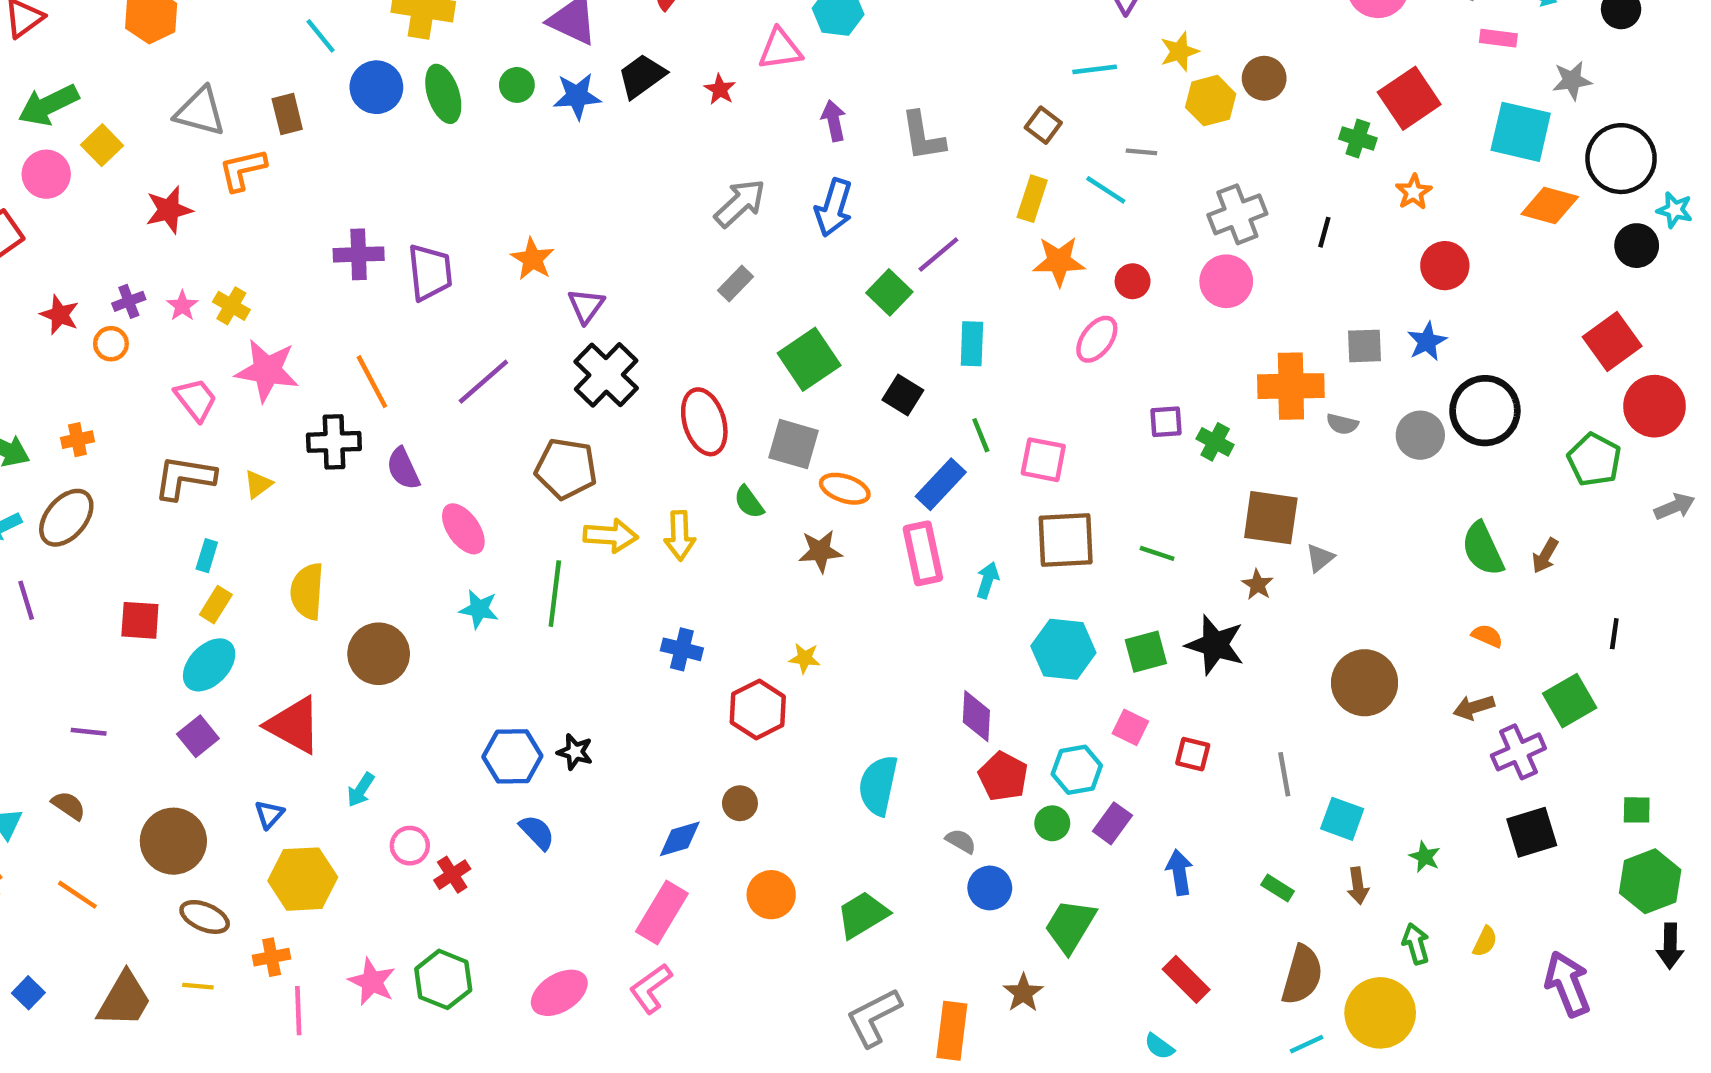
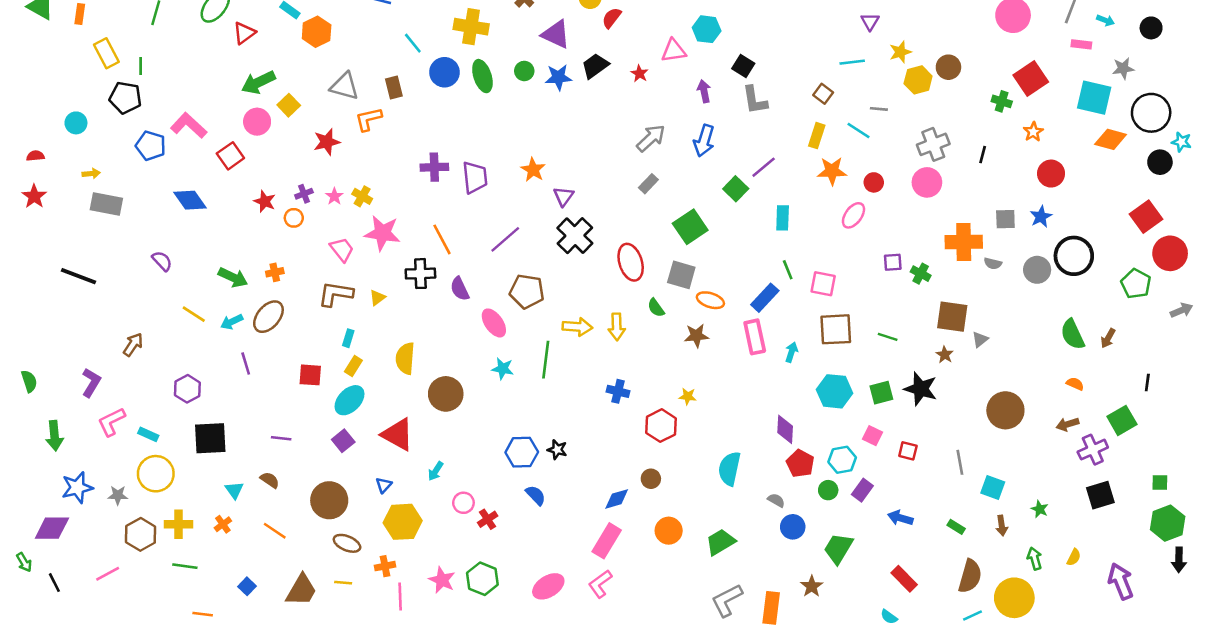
black square: (903, 395) -> (743, 66), moved
brown pentagon: (566, 469) -> (527, 291), moved
blue arrow: (1179, 872) -> (900, 518), turned -65

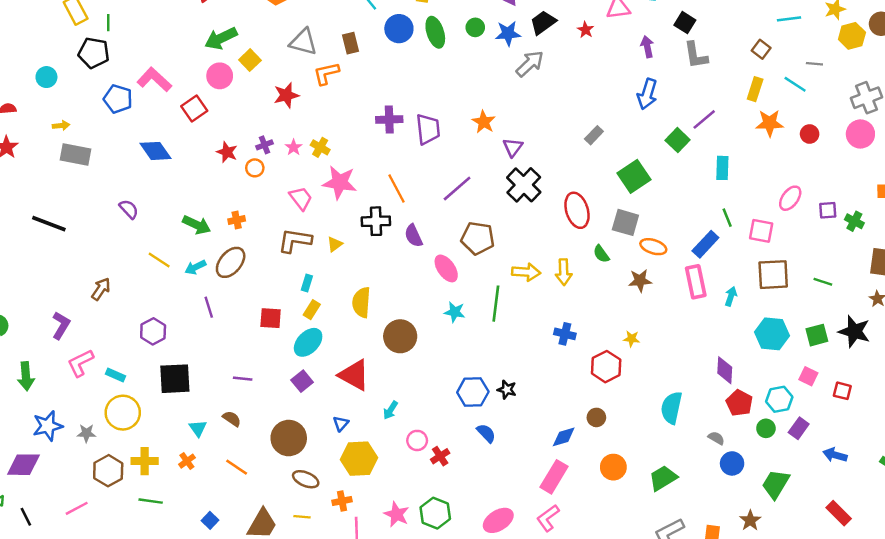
gray arrow: (651, 138) -> (530, 64), moved
pink ellipse: (853, 215) -> (790, 198), moved

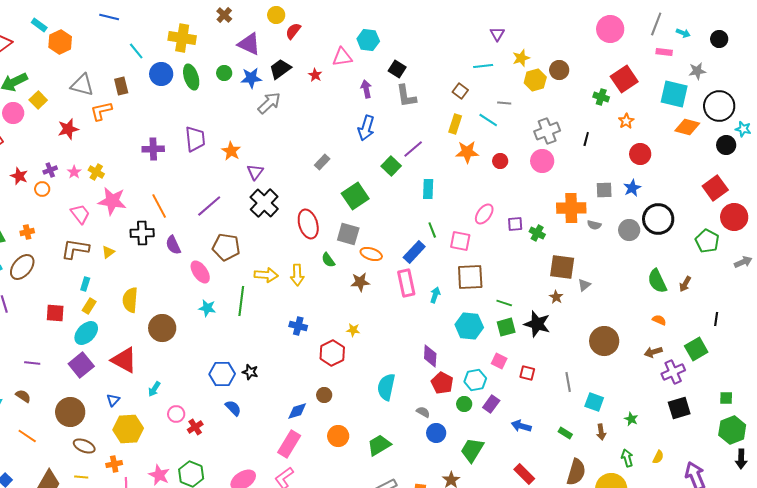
purple trapezoid: (428, 129) -> (195, 139), moved
green line: (823, 282) -> (504, 303), moved
purple square: (302, 381) -> (81, 365), size x1.4

